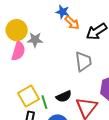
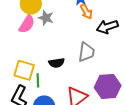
yellow square: (28, 96) -> (24, 70), turned 30
black semicircle: (64, 96) -> (57, 63), moved

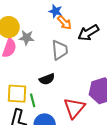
gray trapezoid: (86, 52) -> (60, 50), moved

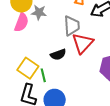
yellow square: (17, 94) -> (28, 68), turned 30
red triangle: (74, 108) -> (83, 43), moved

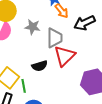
gray star: (39, 12) -> (33, 27), moved

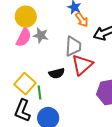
gray star: (33, 27) -> (41, 35), moved

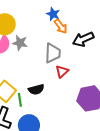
red triangle: (82, 65) -> (62, 71), size x0.6
black semicircle: (57, 73) -> (36, 89), moved

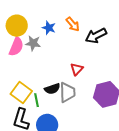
blue star: (53, 14) -> (49, 28), moved
gray trapezoid: (53, 53) -> (67, 92), moved

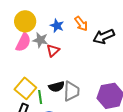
red triangle: (77, 69) -> (53, 50), moved

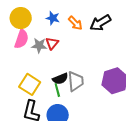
orange arrow: (81, 24) -> (75, 23), moved
gray star: (40, 40) -> (39, 45), moved
green line: (40, 97) -> (57, 90), moved

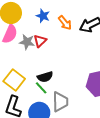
gray trapezoid: (76, 81) -> (60, 102), moved
green line: (57, 90) -> (41, 88), turned -32

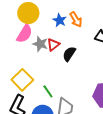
orange arrow: (65, 23) -> (76, 19), moved
black semicircle: (45, 77) -> (69, 54), moved, turned 133

